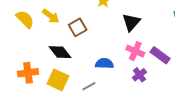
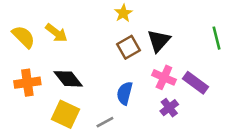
brown square: (78, 27) -> (129, 47), moved
blue semicircle: (104, 63) -> (125, 93), turned -78
orange cross: (28, 73) -> (27, 83), moved

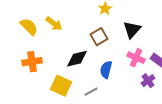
brown square: (129, 47) -> (99, 37), moved
black diamond: (68, 79) -> (77, 59), moved, turned -65
purple cross: (169, 108) -> (148, 81), moved

